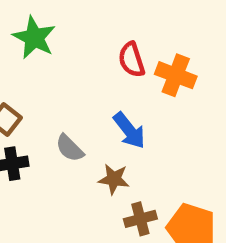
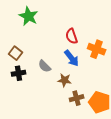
red semicircle: (132, 60) -> (72, 36), moved
orange cross: (176, 75) -> (97, 49), moved

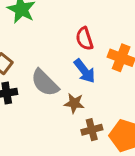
gray semicircle: (45, 66) -> (45, 83), size x1.5

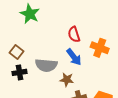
gray semicircle: (45, 83) -> (46, 65), turned -40

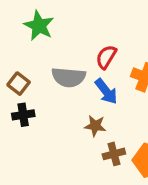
red semicircle: (74, 34) -> (106, 57), turned 49
gray semicircle: (46, 65) -> (69, 77), moved

